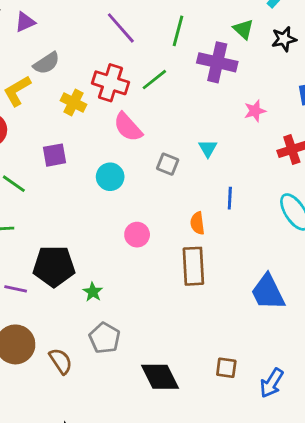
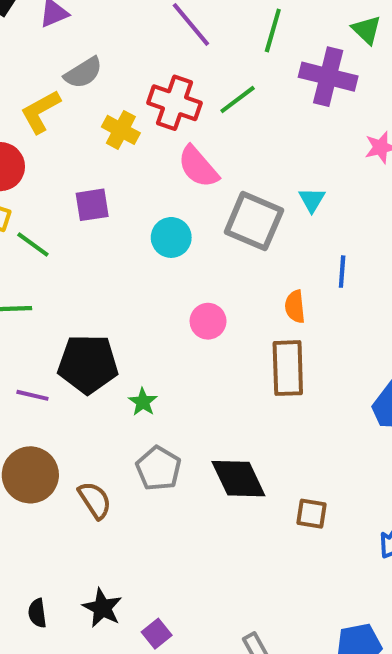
gray square: (168, 164) -> (254, 221), size x1.8
brown square: (226, 368) -> (312, 514), moved
black diamond: (160, 377) -> (238, 479), moved

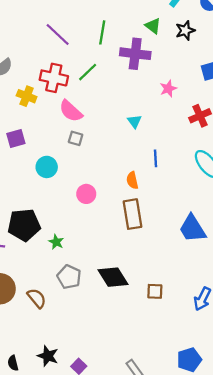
gray square: (254, 221) -> (76, 138), moved, size x0.5
cyan circle: (171, 237) -> (47, 167), moved

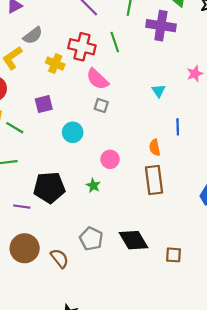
green line: (88, 72) -> (115, 42), turned -66
pink star: (168, 89) -> (195, 74), moved
green star: (56, 242) -> (93, 185), moved

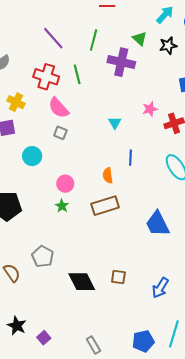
yellow cross: (55, 64) -> (16, 102), moved
brown rectangle: (154, 180) -> (105, 206), turned 76
green star: (93, 185) -> (62, 206), moved
black diamond: (134, 240) -> (82, 282), moved

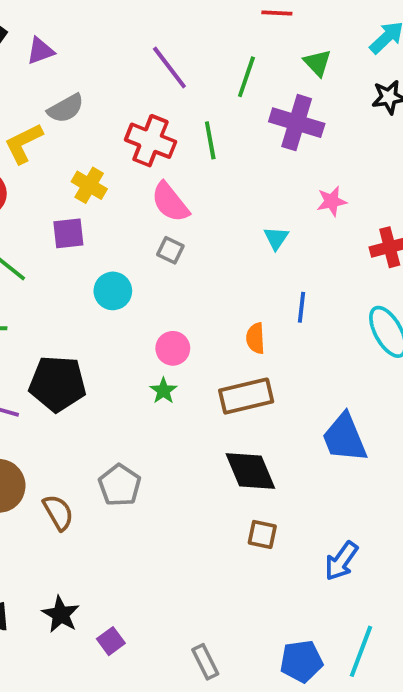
green triangle: (140, 39) -> (317, 63), moved
pink star: (150, 109) -> (332, 201), moved
black diamond: (82, 282) -> (250, 471), moved

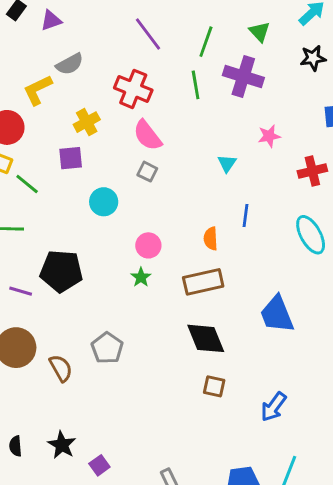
green line: (210, 140) -> (196, 85), moved
yellow cross: (89, 185) -> (87, 122), turned 30

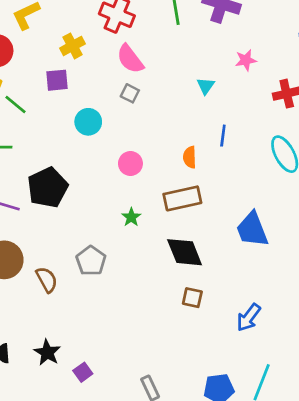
black pentagon: (61, 271) -> (48, 187), turned -30
green star: (141, 277) -> (131, 217), moved

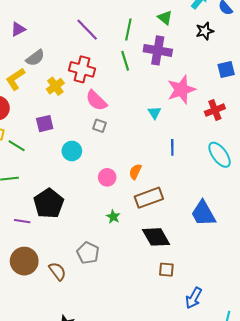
yellow cross: (73, 46) -> (55, 86), moved
pink star: (246, 60) -> (181, 90), size x1.8
orange semicircle: (190, 157) -> (135, 172), moved, turned 35
blue arrow: (249, 317) -> (194, 298), moved

